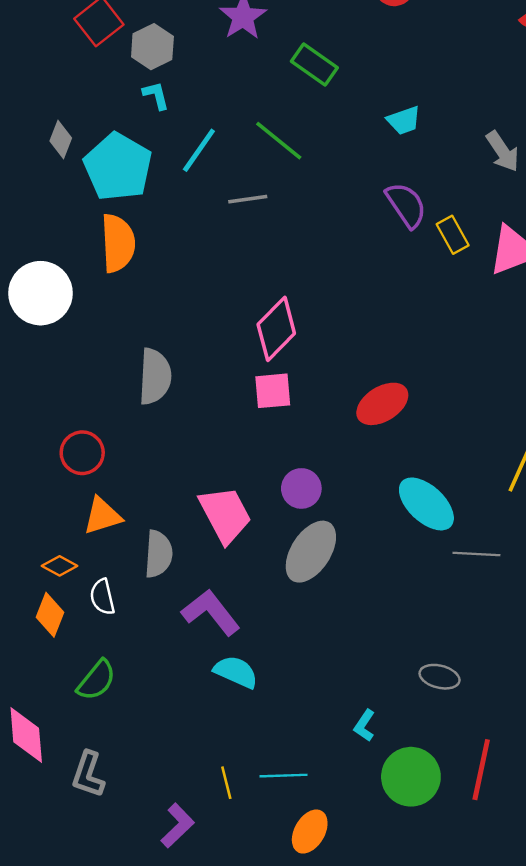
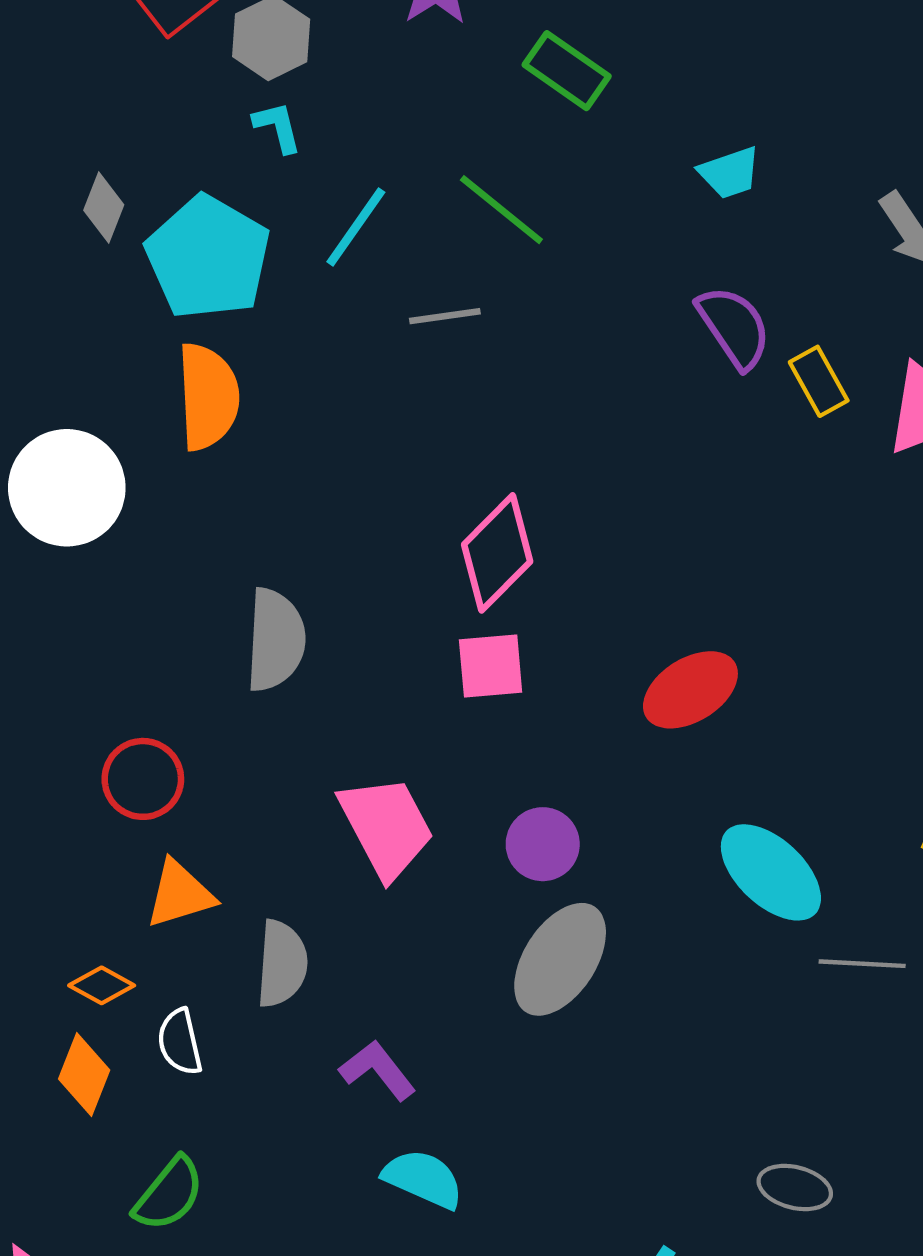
pink trapezoid: (225, 515) -> (386, 827), moved
purple L-shape: (211, 612) -> (378, 1070), size x0.7

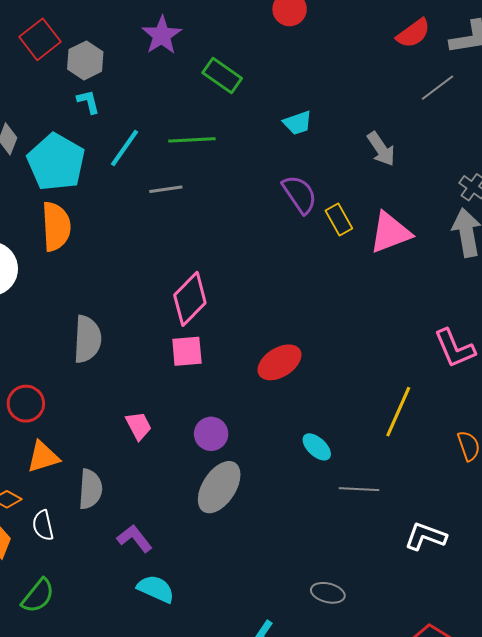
green line: (501, 210) -> (192, 140), turned -42
pink trapezoid: (386, 827) -> (139, 426), size x0.6
cyan ellipse: (771, 872) -> (317, 447), size x0.6

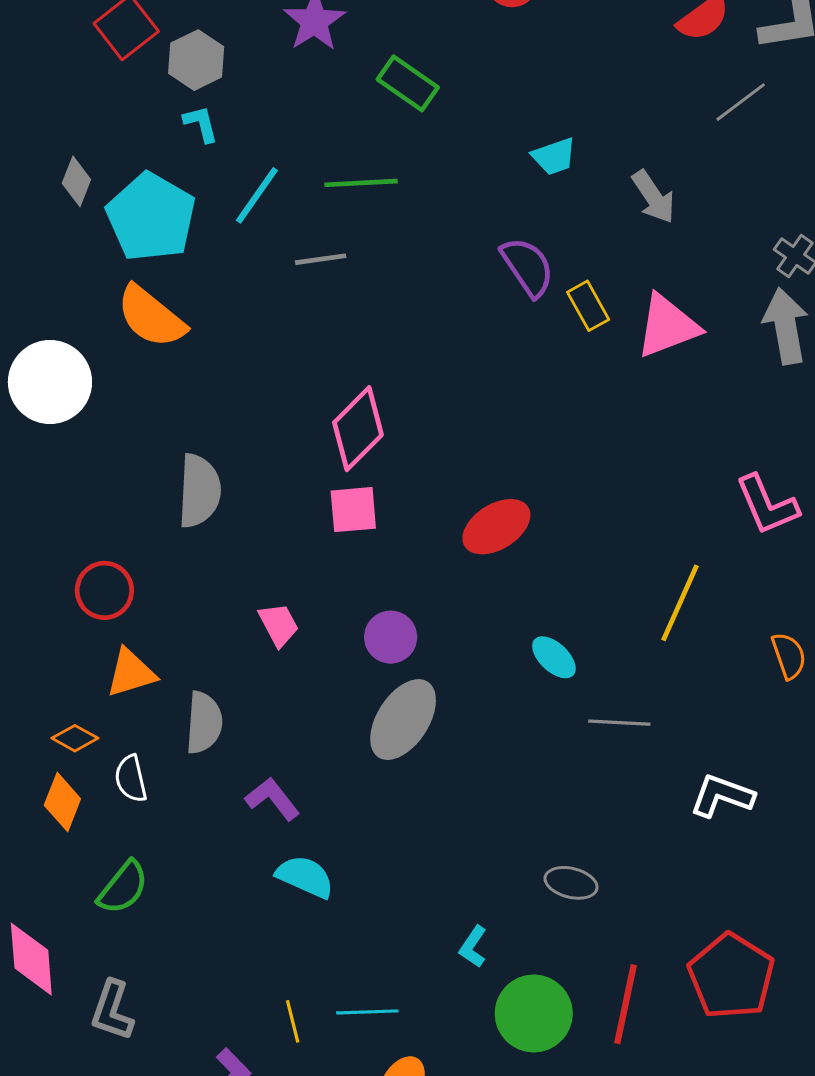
cyan trapezoid: (298, 123) -> (554, 156), moved
orange semicircle: (56, 226) -> (151, 317), turned 132

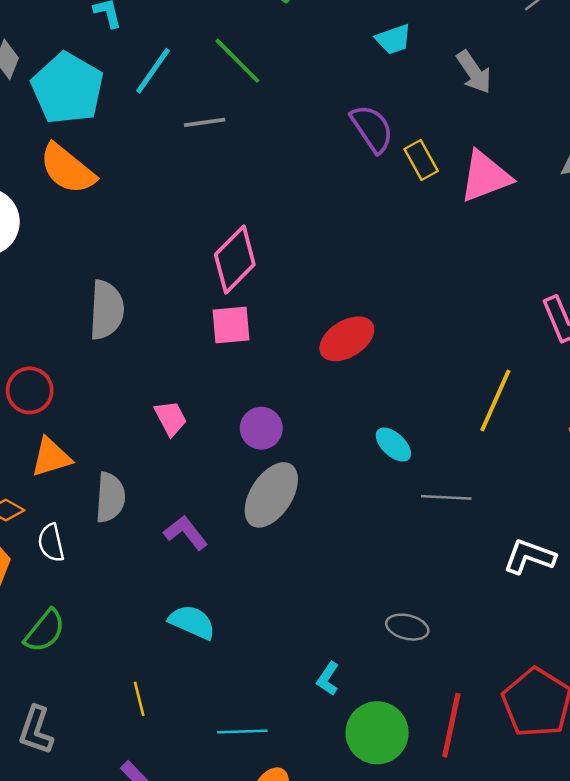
green line: (361, 183) -> (237, 61), turned 48
purple L-shape: (272, 799) -> (186, 533), moved
yellow line: (293, 1021) -> (139, 699), moved

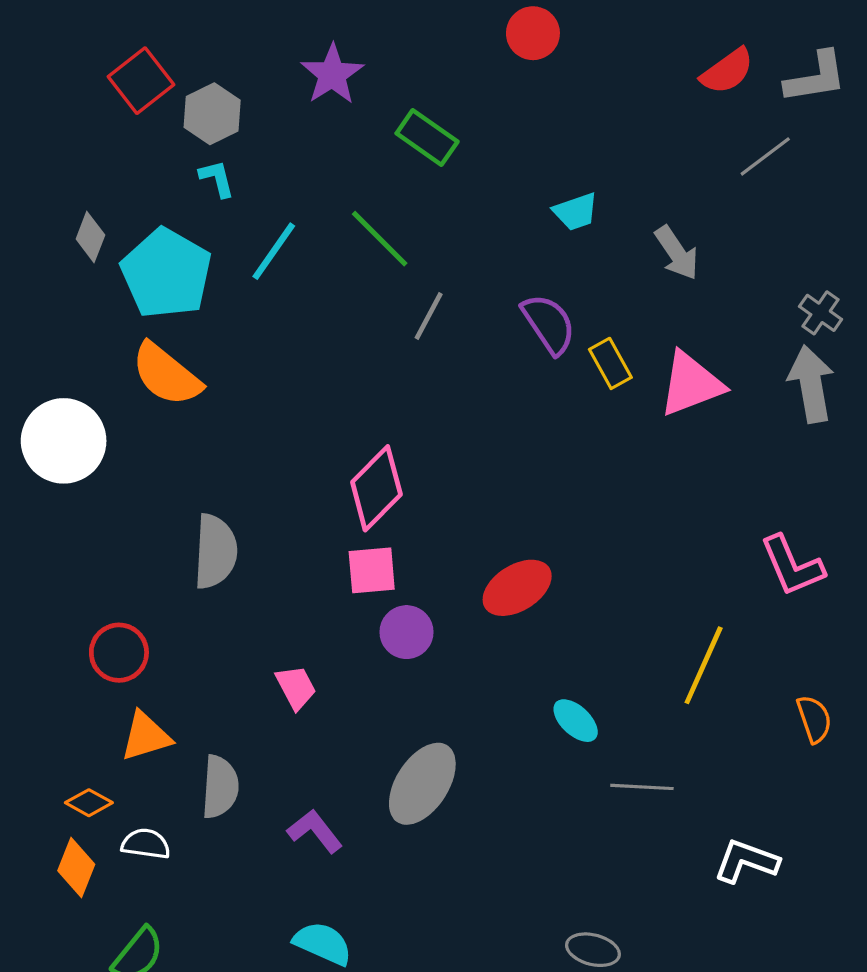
gray line: (205, 122) -> (429, 316), moved, turned -54
purple circle: (261, 428) -> (407, 632), moved
white semicircle: (51, 543) -> (146, 844), turned 111

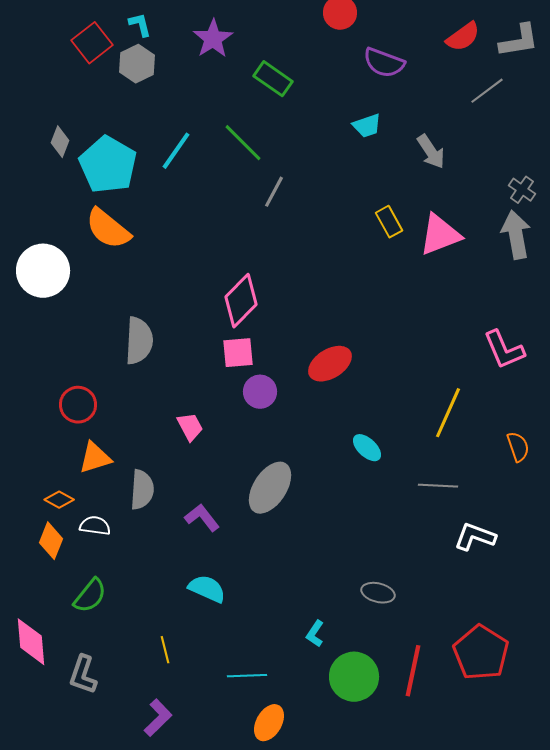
cyan L-shape: (217, 179) -> (140, 25), moved
purple semicircle: (549, 324) -> (384, 63), moved, turned 144
gray line: (642, 787) -> (438, 486), moved

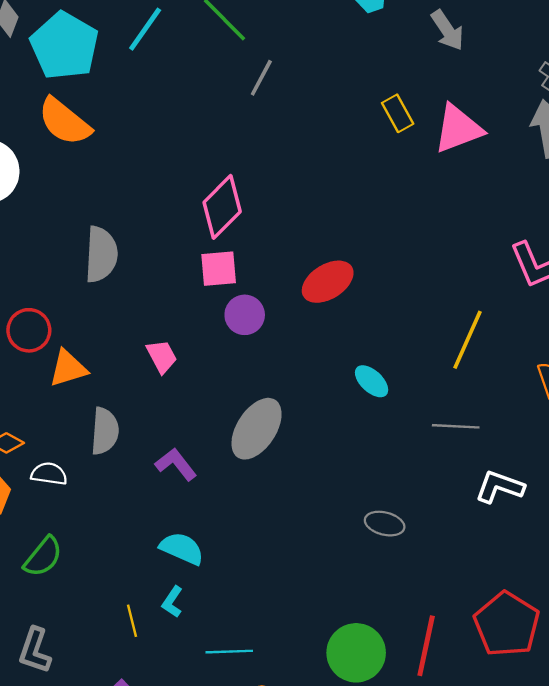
orange triangle: (95, 458) -> (68, 368), moved
gray ellipse: (378, 593) -> (385, 524), moved
cyan L-shape: (315, 634) -> (172, 602), moved

